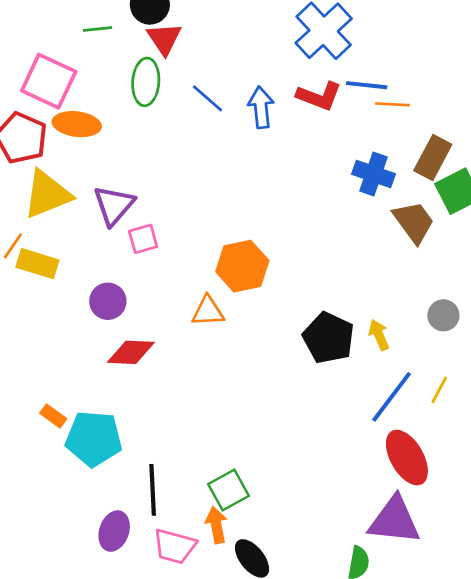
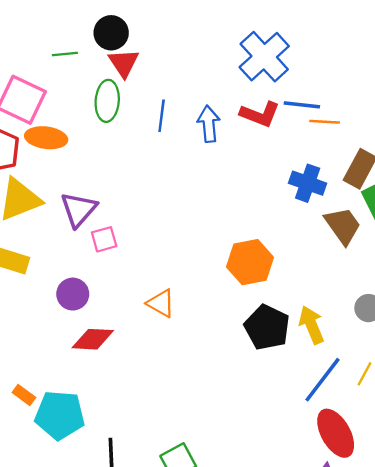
blue line: (208, 98) -> (162, 116), turned 56
orange hexagon: (242, 266) -> (250, 262), moved
orange triangle: (208, 311) -> (161, 303), turned 32
yellow arrow: (379, 335) -> (312, 325), size x1.4

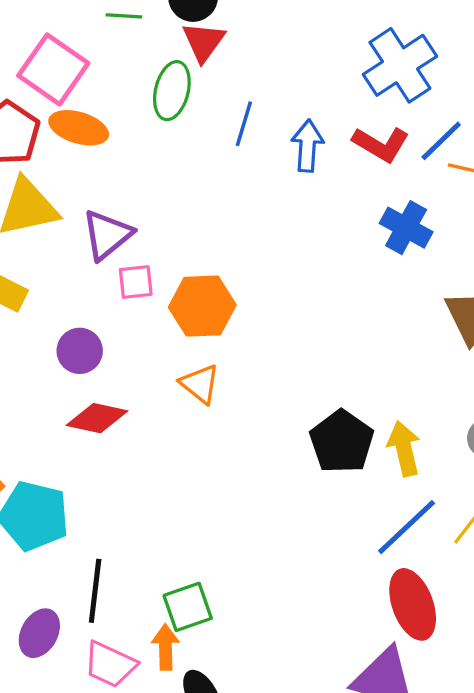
blue line: (302, 105) -> (441, 141), turned -60
blue cross: (308, 183) -> (406, 228), moved
orange hexagon: (250, 262) -> (202, 306), moved

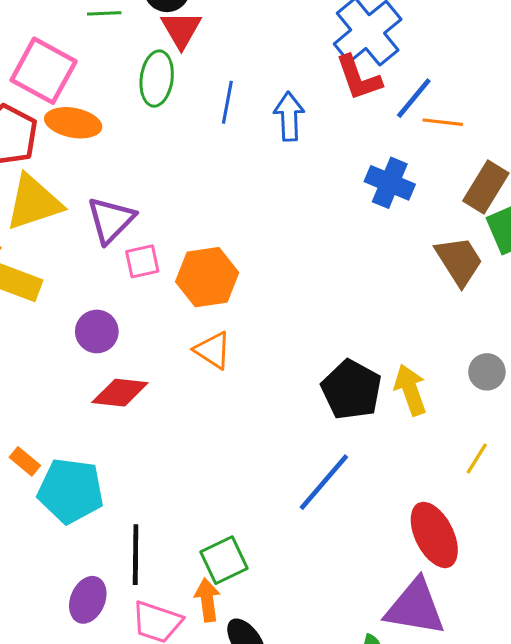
red L-shape: (381, 144) -> (359, 78), moved, turned 46
blue line: (407, 527) -> (324, 482), moved

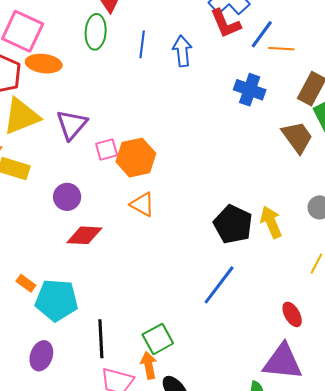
pink square: (142, 261) -> (107, 150), moved
red ellipse: (434, 535) -> (292, 314), size x0.6
purple ellipse: (88, 600) -> (41, 356), moved

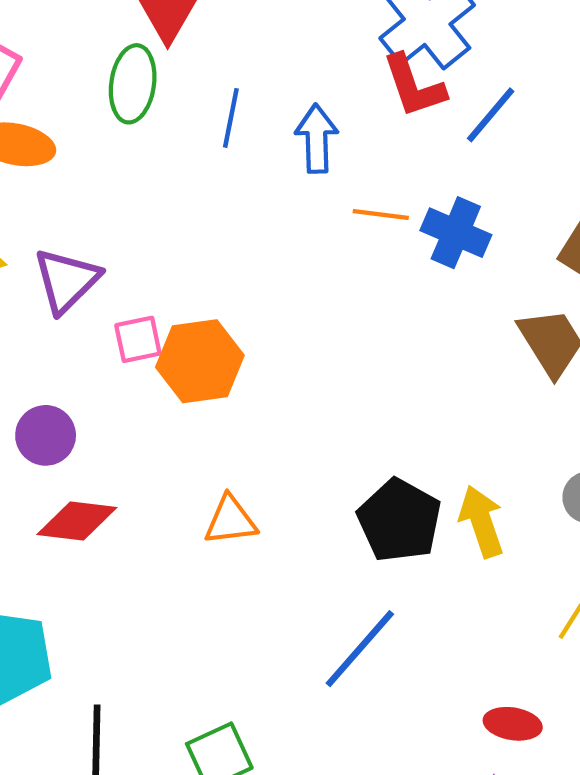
orange line: (281, 49) -> (381, 215), moved
orange triangle: (142, 204) -> (231, 520), moved, turned -40
red ellipse: (292, 314) -> (513, 724), turned -55

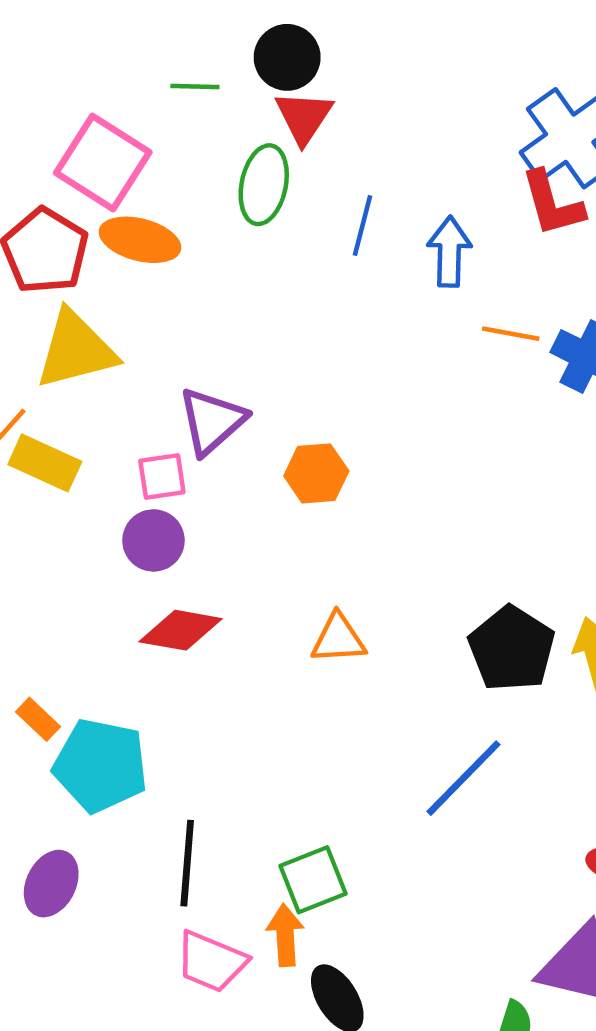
purple triangle: (67, 280) -> (212, 421), moved
pink square: (138, 339) -> (162, 476), moved
orange hexagon: (200, 361) -> (316, 473), size x0.7

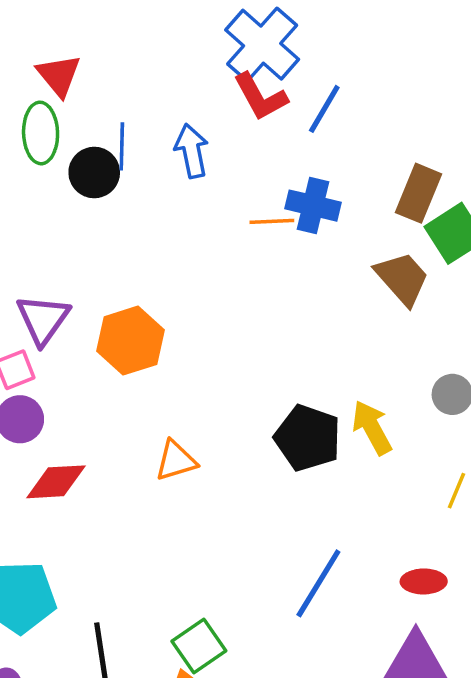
black circle: (287, 57) -> (94, 172), moved
orange line: (511, 334) -> (272, 221), moved
orange hexagon: (316, 473) -> (130, 341), size x1.4
blue line: (463, 778) -> (318, 583), moved

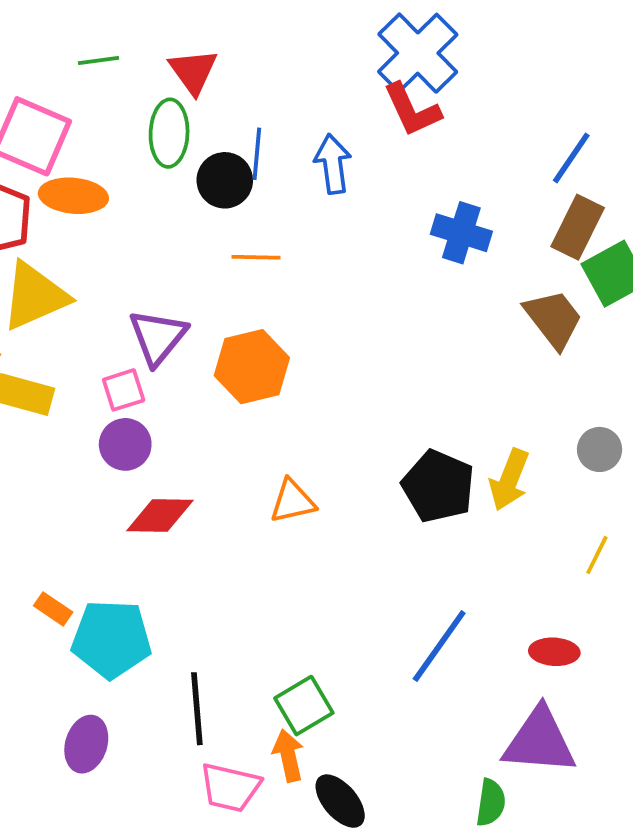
blue line: (324, 109) -> (571, 158), moved
orange line: (272, 221) -> (256, 257), moved
yellow arrow: (372, 428) -> (509, 480), turned -134

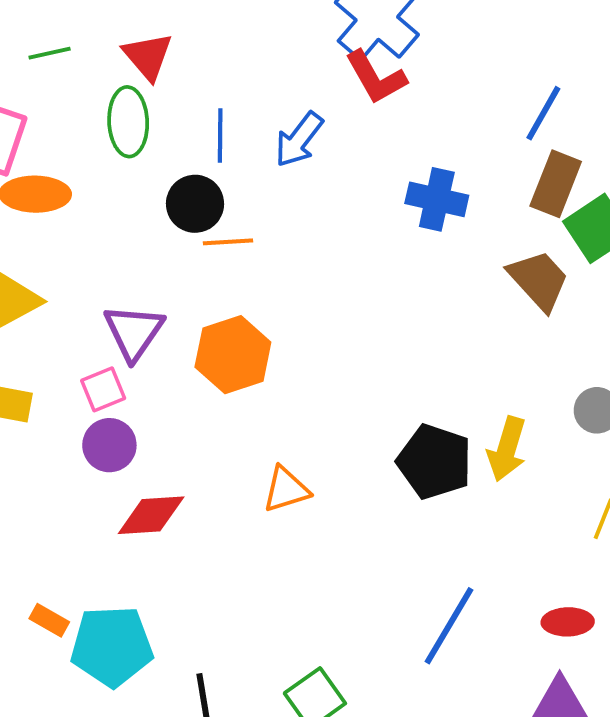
blue arrow: (333, 164) -> (299, 140), turned -130
black circle: (225, 180) -> (195, 204), moved

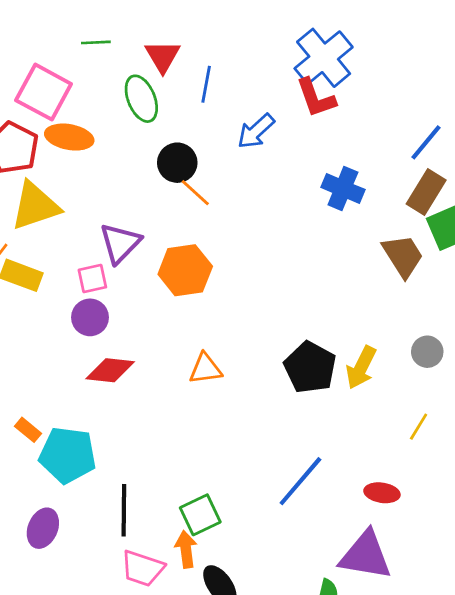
green ellipse: (128, 122) -> (141, 99), turned -30
blue line: (220, 136) -> (206, 84), moved
orange line: (228, 242) -> (195, 193), turned 36

